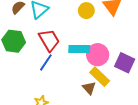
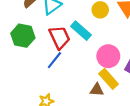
cyan rectangle: (79, 49) -> (81, 31), moved, turned 36
brown triangle: (89, 88) -> (97, 90), turned -48

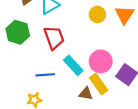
cyan rectangle: (81, 31) -> (73, 65), moved
blue line: (54, 60) -> (45, 75), moved, turned 42

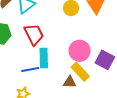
cyan rectangle: (73, 65) -> (44, 58), moved, turned 48

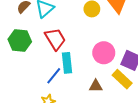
blue line: (30, 69) -> (54, 76), turned -36
yellow rectangle: (80, 72) -> (122, 79), moved

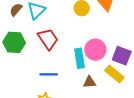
cyan rectangle: (67, 63) -> (80, 58), moved
blue line: (54, 76) -> (49, 74), turned 54

